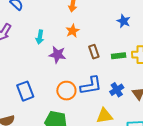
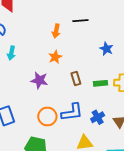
cyan arrow: (40, 37) -> (11, 53), moved

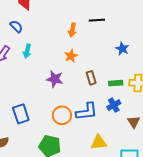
blue cross: (98, 117) -> (114, 105), moved

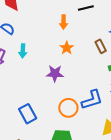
brown rectangle: (91, 78) -> (101, 46), moved

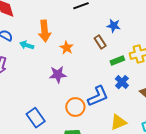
orange arrow: (64, 22) -> (45, 31), moved, size x1.5
cyan arrow: (23, 51) -> (27, 45), moved, turned 112

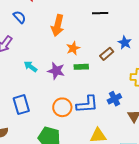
brown rectangle: (100, 42) -> (107, 54), turned 64
cyan arrow: (27, 45) -> (31, 67), moved
green rectangle: (117, 61) -> (81, 67), moved

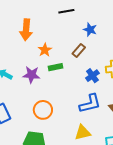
blue star: (125, 43) -> (90, 30), moved
blue cross: (114, 99) -> (92, 76), moved
blue L-shape: (87, 104) -> (90, 104), moved

